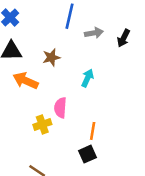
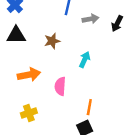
orange arrow: (26, 81) -> (29, 75), moved, turned 145
yellow cross: (42, 124) -> (29, 113), moved

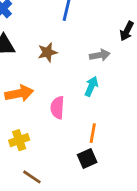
gray arrow: (90, 19) -> (100, 55), moved
cyan arrow: (85, 60) -> (91, 86), moved

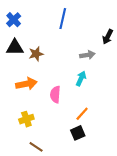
brown star: (47, 52) -> (36, 54), moved
orange line: (93, 133) -> (82, 114), turned 32

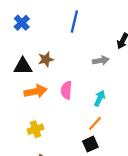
black triangle: (15, 47) -> (23, 66), moved
cyan arrow: (81, 78) -> (100, 98), moved
pink semicircle: (55, 94) -> (66, 90), moved

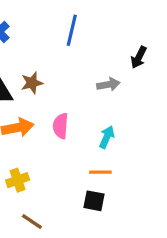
orange line: (95, 123) -> (100, 172), turned 49
black square: (90, 144) -> (94, 201), turned 35

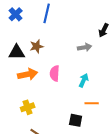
blue line: (72, 30) -> (47, 13), moved
orange line: (100, 172) -> (92, 103), moved

